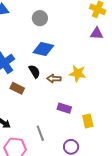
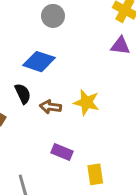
gray circle: (40, 18) -> (53, 16), moved

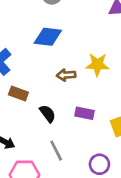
black semicircle: (23, 94) -> (48, 114), moved

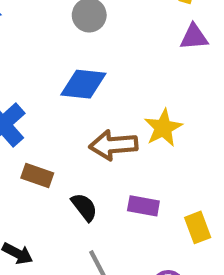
yellow star: (97, 65) -> (163, 128), turned -30
brown arrow: (66, 75) -> (113, 145), size x1.5

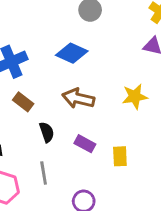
yellow star: (163, 128) -> (135, 96), moved
yellow rectangle: (198, 227) -> (120, 156), moved

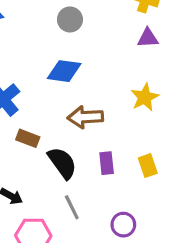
black semicircle: (47, 132) -> (62, 163), size x1.5
purple rectangle: (85, 144) -> (107, 163), turned 72

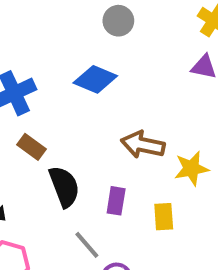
yellow star: (145, 97) -> (191, 168), moved
brown arrow: (85, 117) -> (143, 145), moved
gray line: (72, 207) -> (87, 245), moved, turned -30

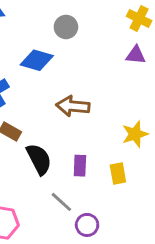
blue diamond: (95, 79) -> (37, 60), moved
brown arrow: (143, 145) -> (73, 106), moved

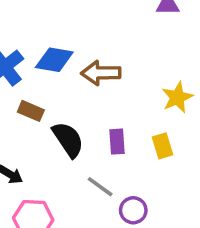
blue diamond: (37, 60) -> (54, 60), moved

